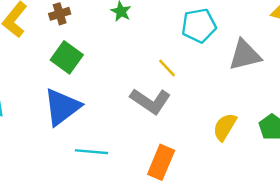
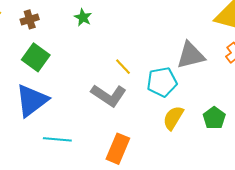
cyan pentagon: (199, 26) -> (162, 82), moved

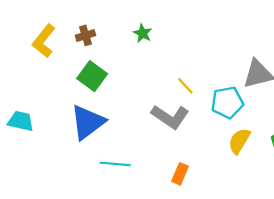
orange rectangle: (118, 149) -> (180, 174), size x0.7

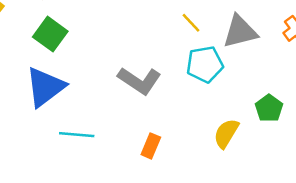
yellow line: (185, 86) -> (191, 23), moved
yellow semicircle: (239, 141) -> (226, 133), moved

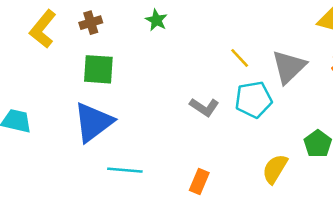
gray triangle: (240, 32) -> (289, 67), turned -30
green square: (50, 34) -> (98, 69), turned -32
gray L-shape: (139, 81) -> (204, 107), moved, size x0.7

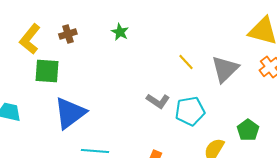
green square: (98, 69) -> (47, 71), moved
cyan pentagon: (253, 100) -> (190, 111), moved

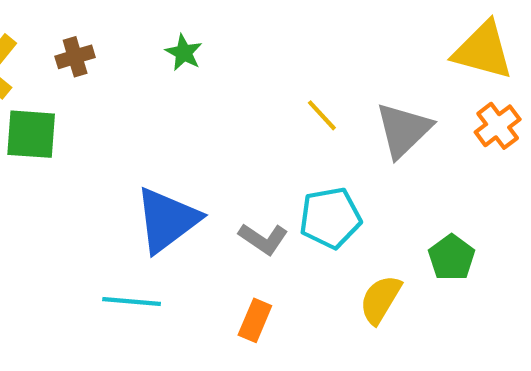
gray L-shape: (158, 101) -> (263, 239), moved
blue triangle: (70, 113) -> (167, 220), moved

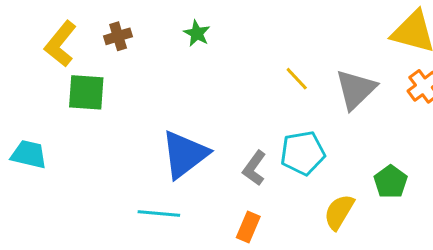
gray L-shape: (263, 239) -> (254, 168), turned 92

